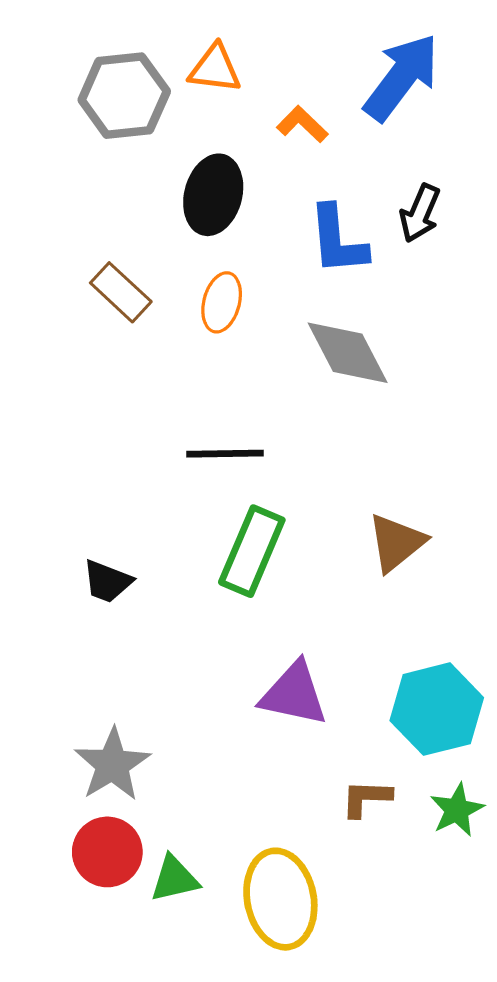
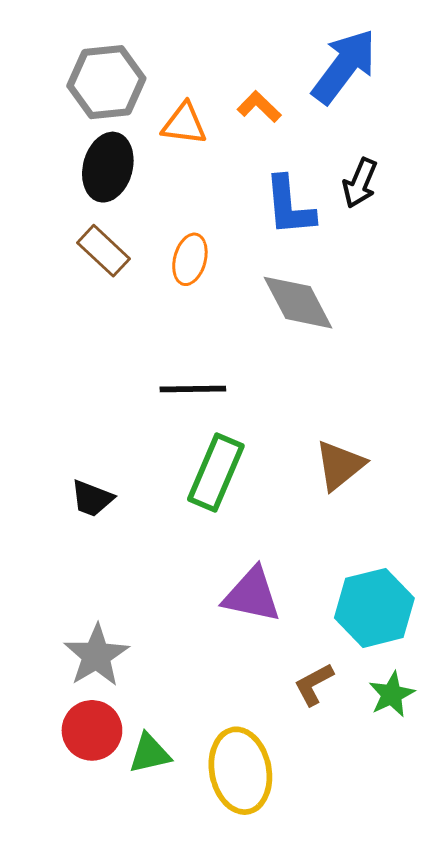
orange triangle: (215, 69) -> (184, 124), moved
black ellipse: (213, 195) -> (108, 167), moved
brown L-shape: (366, 798) -> (314, 684), turned -30

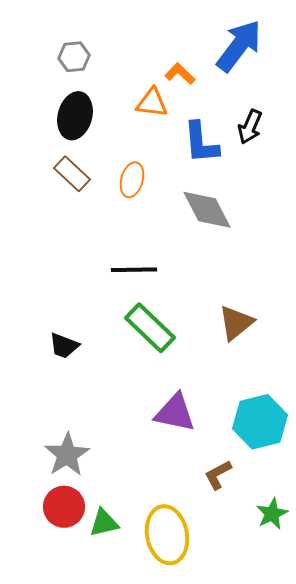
gray hexagon: (106, 82) -> (74, 57), size x0.6
orange triangle: (184, 124) -> (152, 103), moved
green rectangle: (216, 473) -> (150, 328), turned -69
green star: (392, 694) -> (272, 514), moved

